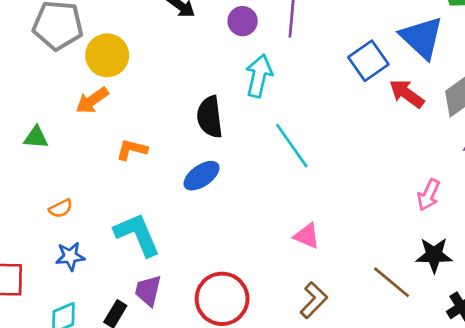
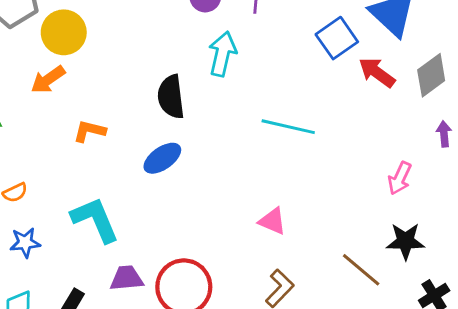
cyan line: (292, 146) -> (288, 127), moved, turned -42
purple trapezoid: (148, 291) -> (127, 278), moved, turned 72

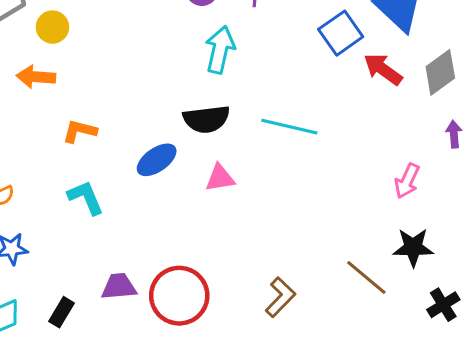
yellow circle: (64, 32) -> (52, 27), size x0.7
orange arrow: (48, 80) -> (36, 77), turned 39
black semicircle: (171, 97) -> (206, 119), moved, turned -90
cyan L-shape: (95, 220) -> (86, 198), moved, size x0.7
pink triangle: (272, 221) -> (220, 178), moved, turned -32

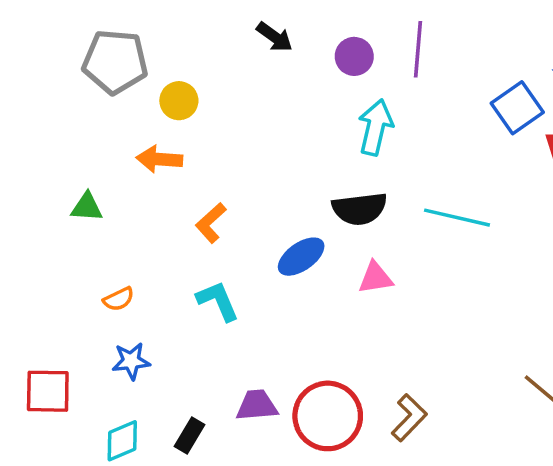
orange L-shape: (80, 131) -> (211, 223), turned -56
brown L-shape: (280, 297) -> (409, 418), moved

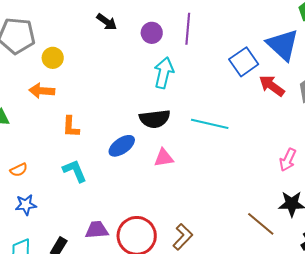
orange L-shape: (211, 223) -> (71, 127), turned -45

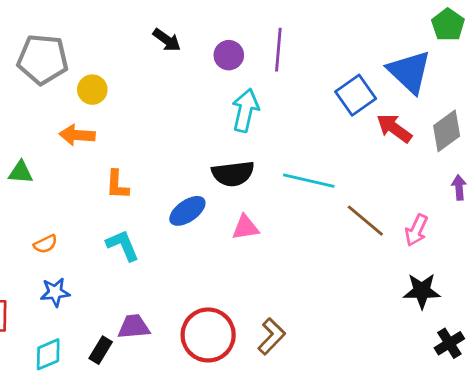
brown line: (261, 224) -> (365, 221), moved
purple trapezoid: (97, 230) -> (134, 327), moved

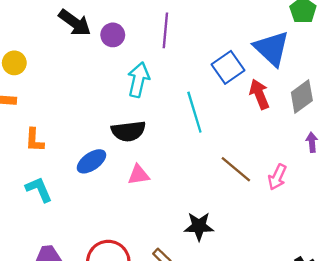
black arrow: (167, 40) -> (75, 23), size x1.4
purple circle: (229, 55) -> (113, 35), moved
red arrow: (394, 128) -> (259, 94), turned 32
cyan line: (309, 181) -> (194, 112), moved, turned 60
black star: (422, 291) -> (199, 226), moved

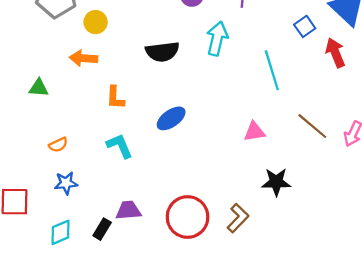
blue square: (228, 67) -> (305, 26), size x0.7
black semicircle: (128, 131) -> (162, 52), moved
pink triangle: (138, 175) -> (254, 132), moved

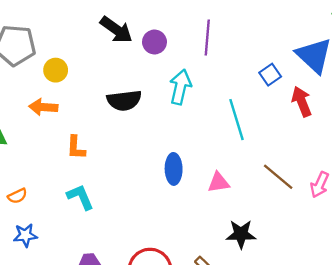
blue ellipse: (171, 118) -> (174, 169), moved, turned -56

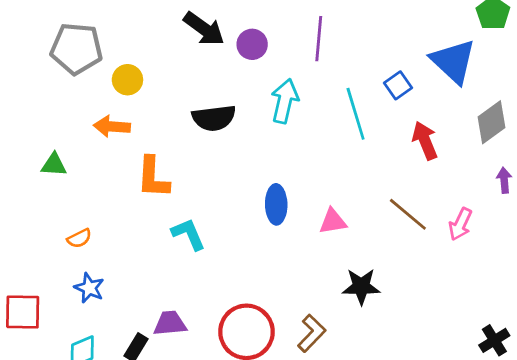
red arrow: (302, 102) -> (425, 141), moved
cyan line: (236, 120) -> (356, 114), moved
orange L-shape: (76, 148) -> (153, 177), size x1.4
cyan L-shape: (80, 197) -> (188, 234), moved
blue star: (25, 235) -> (89, 288), turned 30

